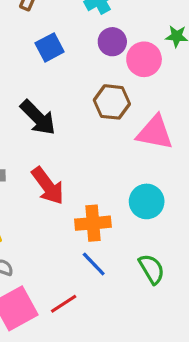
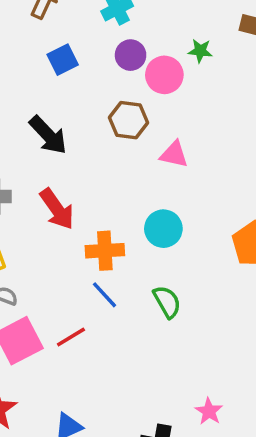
pink triangle: (155, 133) -> (174, 154), size x0.7

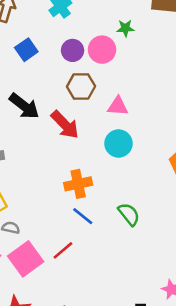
purple circle: (131, 55) -> (73, 50), moved
red arrow: (57, 209) -> (65, 125), moved
cyan circle: (163, 229) -> (119, 143), moved

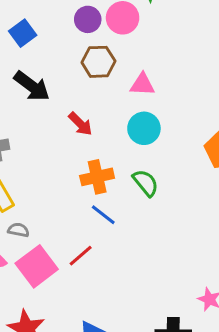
blue square: (26, 50) -> (23, 33), moved
red arrow: (65, 125) -> (80, 124), moved, size x0.7
green semicircle: (129, 214) -> (146, 183), moved

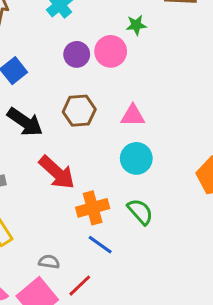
brown hexagon: (98, 62) -> (79, 111), moved
red arrow: (80, 124) -> (57, 172), moved, size x1.5
gray semicircle: (18, 230) -> (49, 262), moved

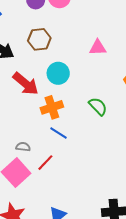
pink triangle: (133, 116) -> (98, 48), moved
cyan circle: (136, 158) -> (58, 73), moved
green semicircle: (140, 212) -> (98, 106), moved

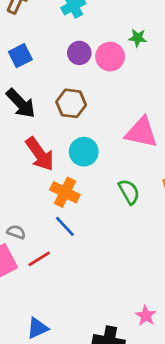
pink triangle: (98, 48) -> (141, 132), size x1.5
green semicircle: (98, 106) -> (129, 192), moved
orange cross: (52, 107) -> (65, 192), turned 30

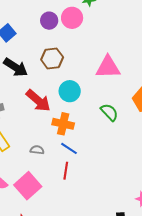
gray semicircle: (16, 232) -> (37, 150), moved
red line: (39, 259) -> (66, 171), moved, turned -36

